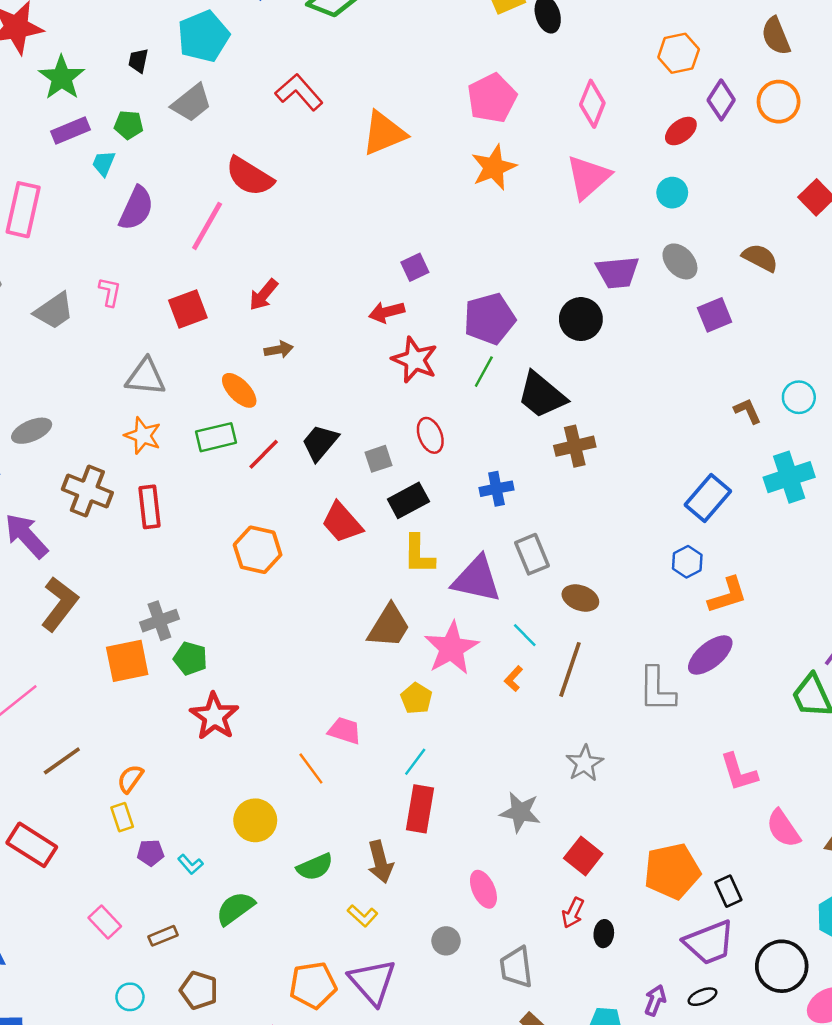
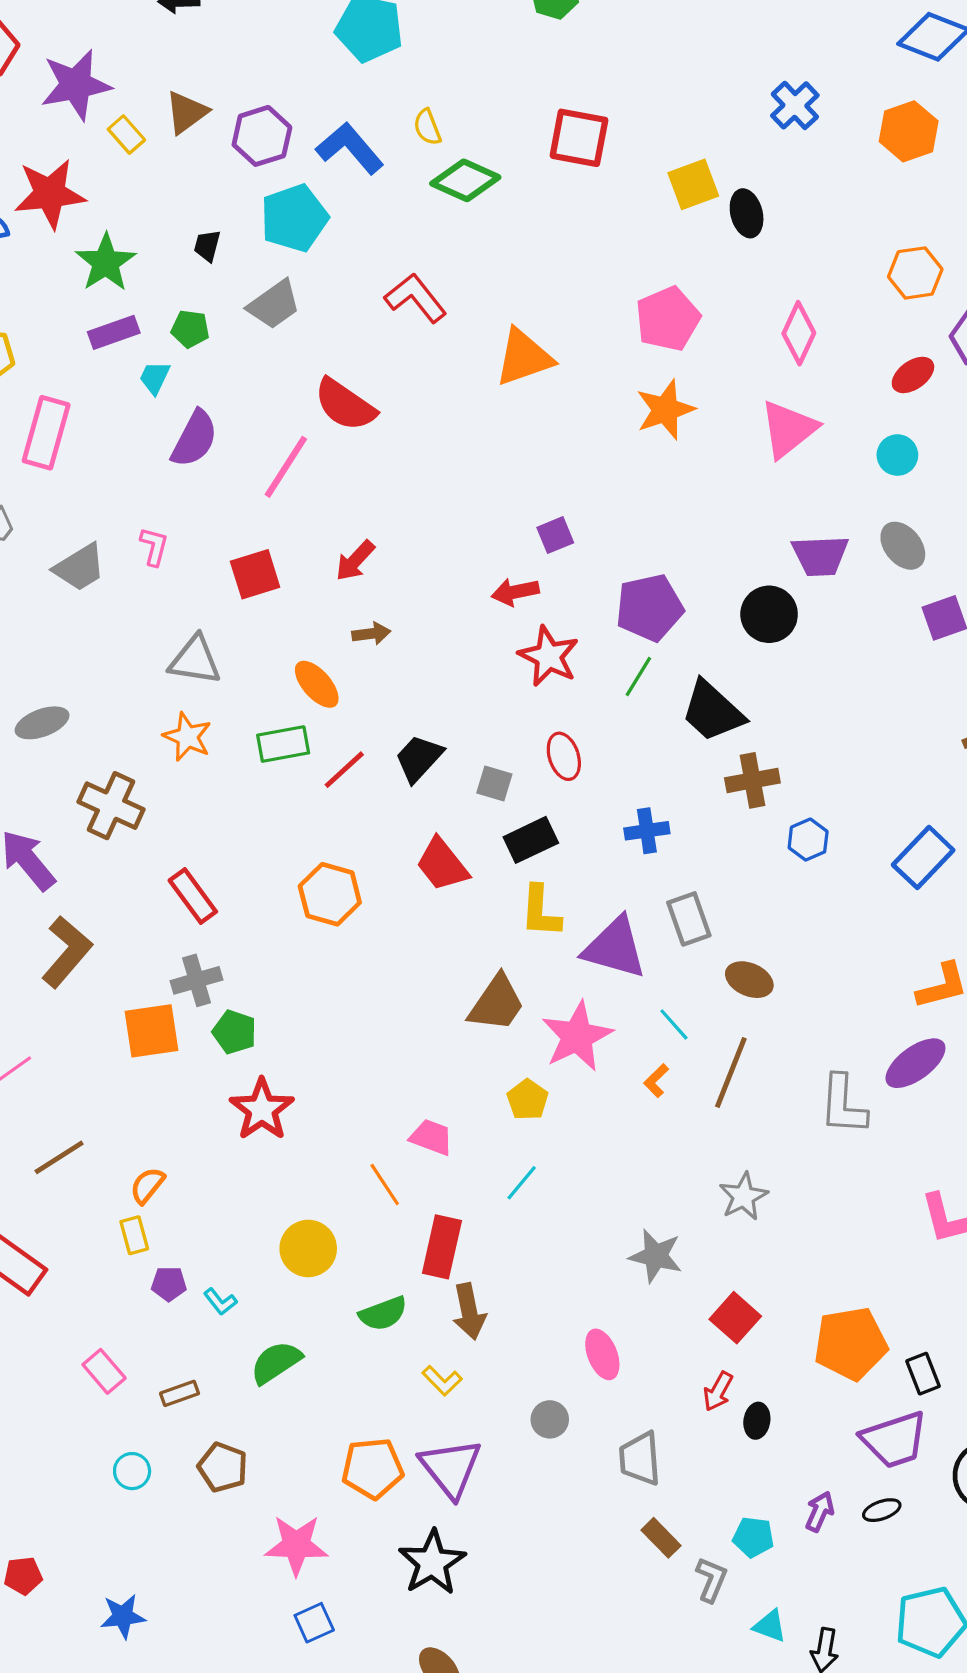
gray square: (378, 459) -> (494, 783), turned 32
red rectangle: (150, 507) -> (193, 896), moved, turned -33
blue hexagon: (687, 562) -> (808, 840), moved
red rectangle: (420, 809) -> (442, 1247), moved

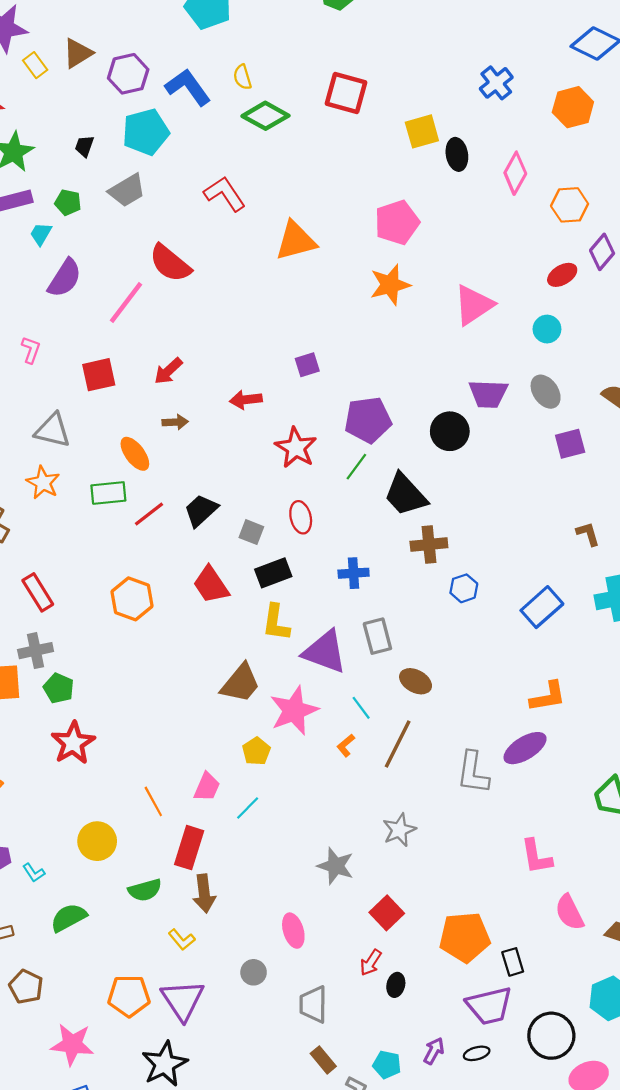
pink diamond: (799, 333) -> (515, 173), moved
red arrow: (515, 592) -> (246, 400), moved
pink trapezoid: (431, 1137) -> (207, 787), moved, turned 88

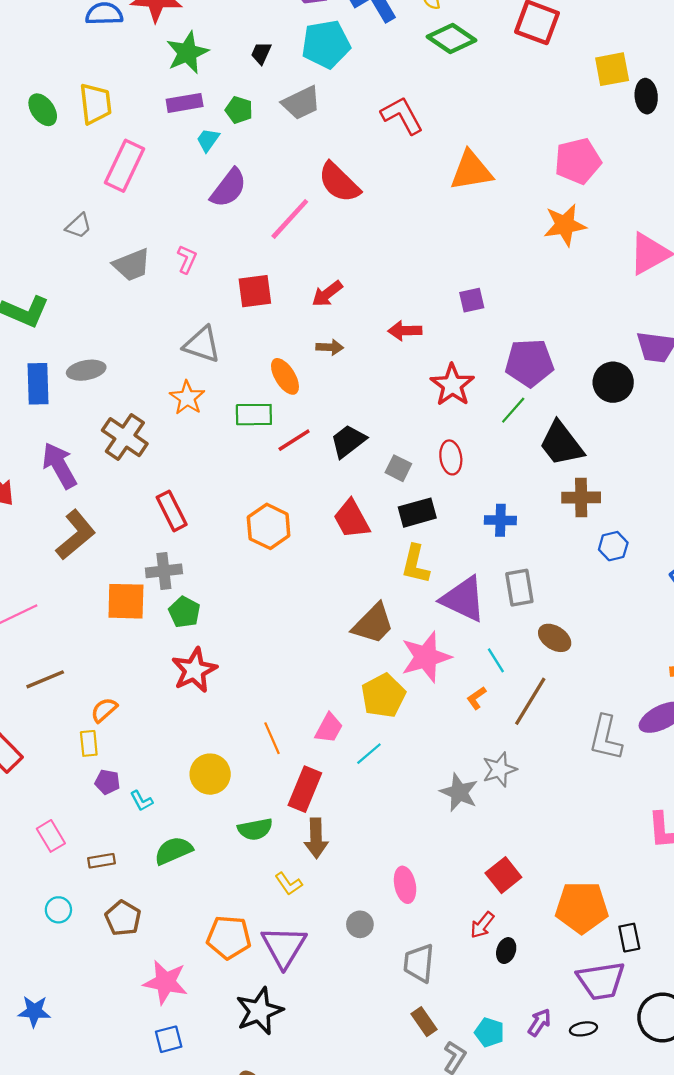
yellow pentagon: (256, 751) -> (383, 696), size x1.5
gray star: (399, 830) -> (499, 769), moved
gray star: (336, 866) -> (459, 792), moved

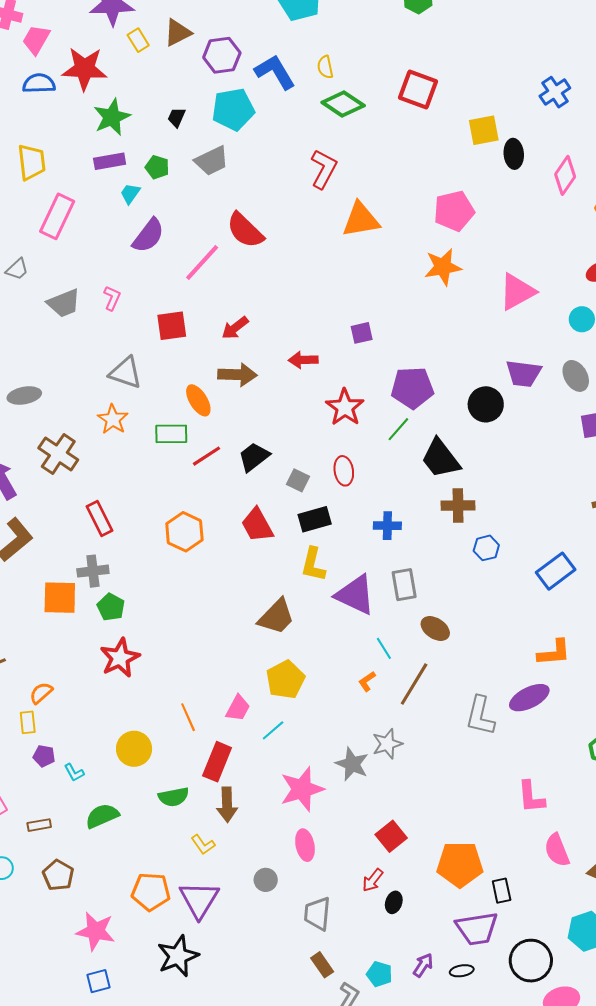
red L-shape: (402, 115) -> (324, 169), moved, turned 57
brown arrow: (330, 347) -> (237, 375), size x1.6
pink star: (426, 657) -> (302, 789), moved

